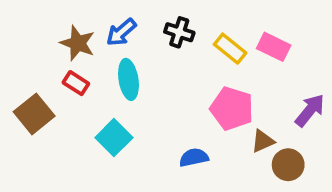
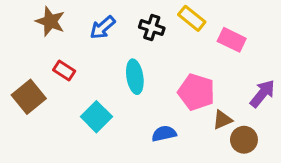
brown star: (78, 43) -> (50, 21), moved
yellow rectangle: (230, 49) -> (192, 18), moved
cyan ellipse: (128, 79) -> (135, 77), moved

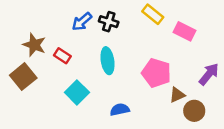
brown star: (50, 21) -> (34, 45), moved
black cross: (152, 28) -> (109, 22), moved
red rectangle: (64, 71) -> (62, 56), moved
blue semicircle: (164, 134) -> (120, 110), moved

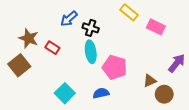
black cross: (109, 22) -> (91, 28), moved
pink pentagon: (156, 73) -> (115, 67), moved
cyan square: (77, 92) -> (65, 93), moved

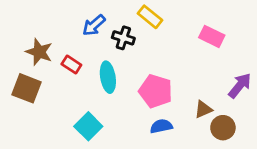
yellow rectangle: (129, 12) -> (150, 17), moved
cyan ellipse: (91, 52) -> (108, 77), moved
brown square: (19, 65) -> (27, 88), turned -30
blue semicircle: (101, 93) -> (161, 126), moved

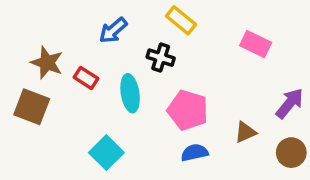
black cross: (123, 38) -> (161, 58), moved
brown circle: (223, 128) -> (291, 153), moved

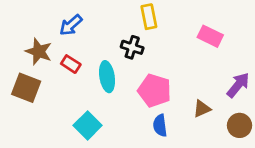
yellow rectangle: (181, 20) -> (149, 17), turned 40
blue arrow: (113, 30) -> (71, 25), moved
blue semicircle: (195, 153) -> (160, 125), turned -85

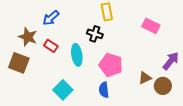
blue semicircle: (160, 125) -> (104, 90), moved
brown circle: (240, 125) -> (163, 86), moved

